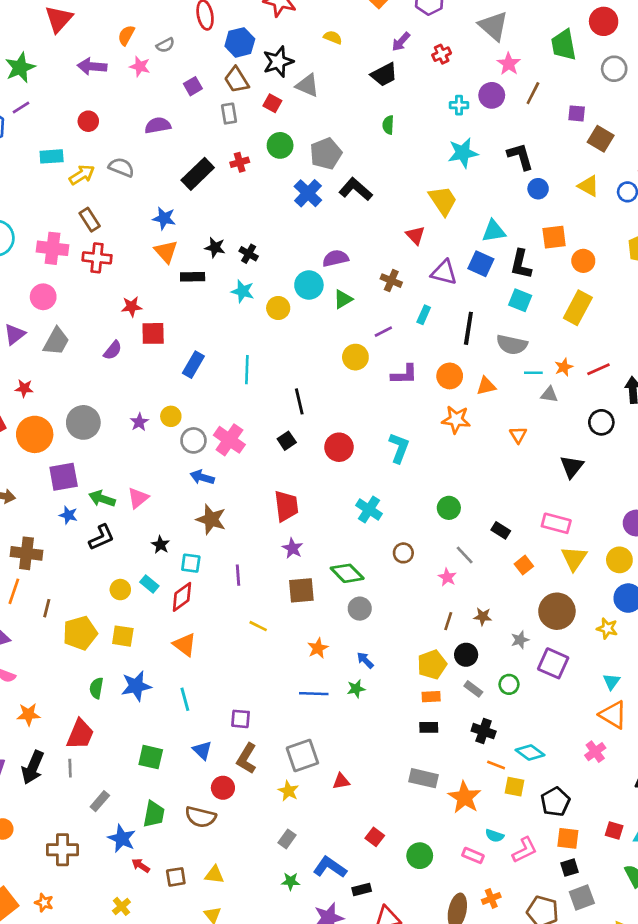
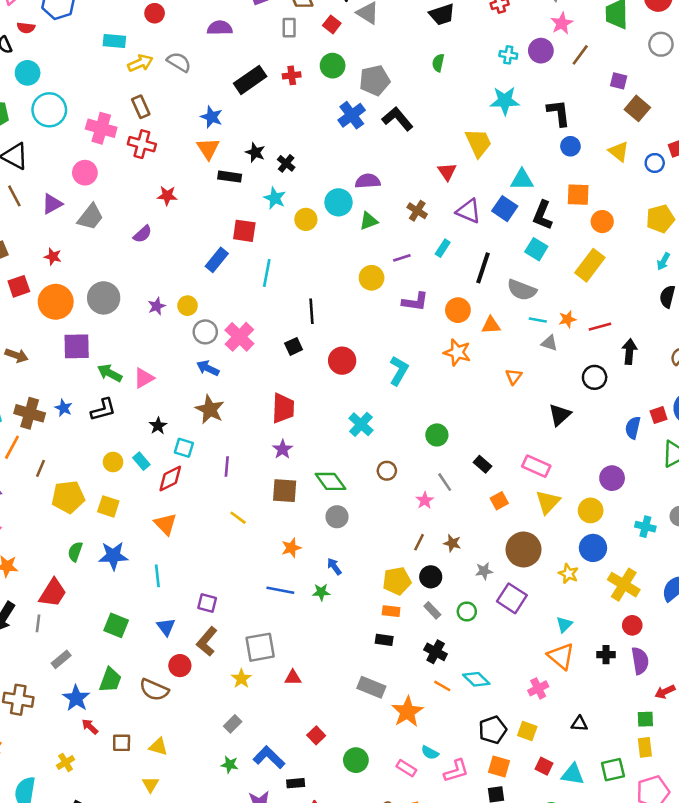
red square: (153, 333) -> (244, 231), moved
blue star: (68, 515) -> (64, 408), moved
yellow square: (515, 787) -> (527, 731), moved

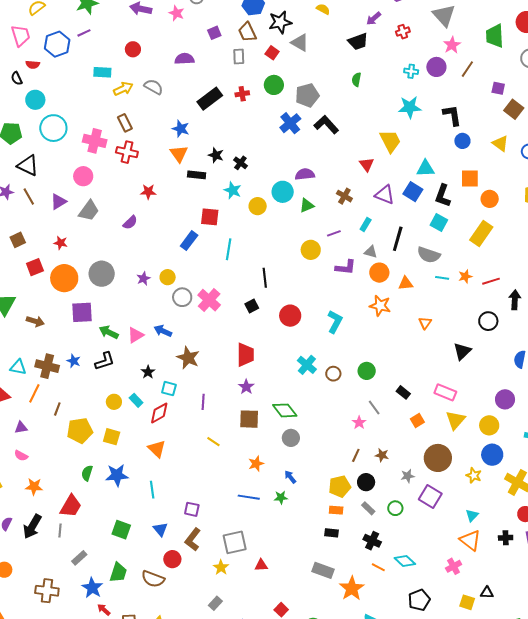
gray triangle: (549, 343) -> (371, 252), moved
blue arrow: (208, 368) -> (163, 331), moved
brown circle: (387, 471) -> (333, 374), moved
yellow square: (527, 731) -> (467, 602), moved

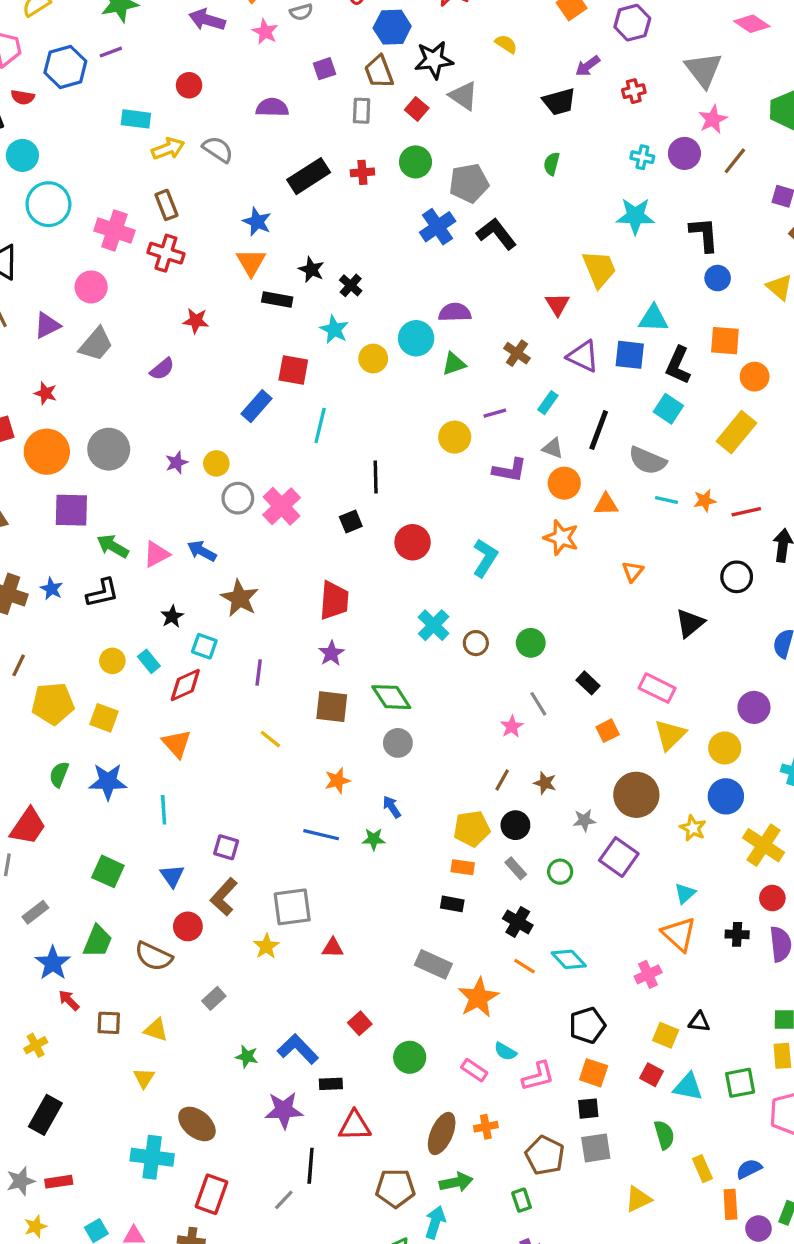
blue square: (413, 192) -> (630, 355), turned -30
gray rectangle: (215, 603) -> (214, 998), moved

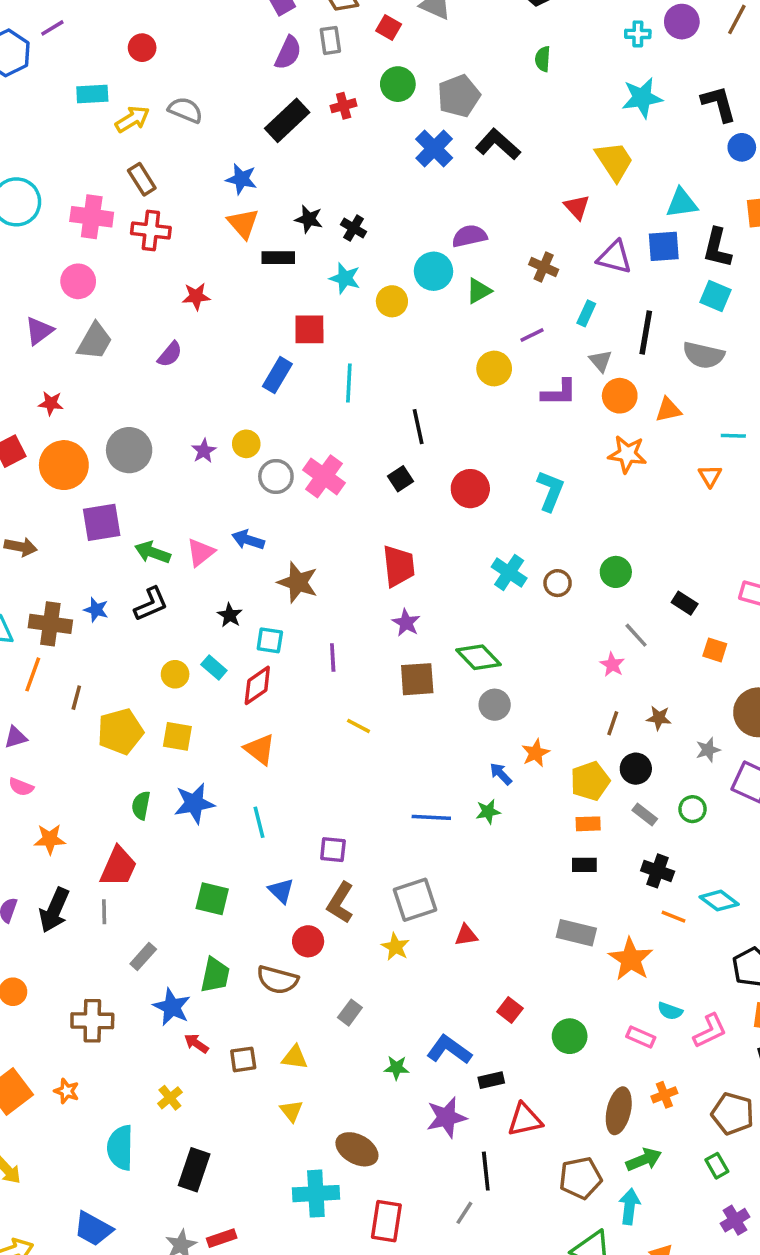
purple semicircle: (272, 108) -> (288, 53), moved, turned 124
gray triangle: (553, 448) -> (601, 361), turned 40
cyan line: (667, 500) -> (733, 436), moved
orange square: (608, 731) -> (715, 650), turned -35
orange star: (337, 781) -> (536, 753), moved

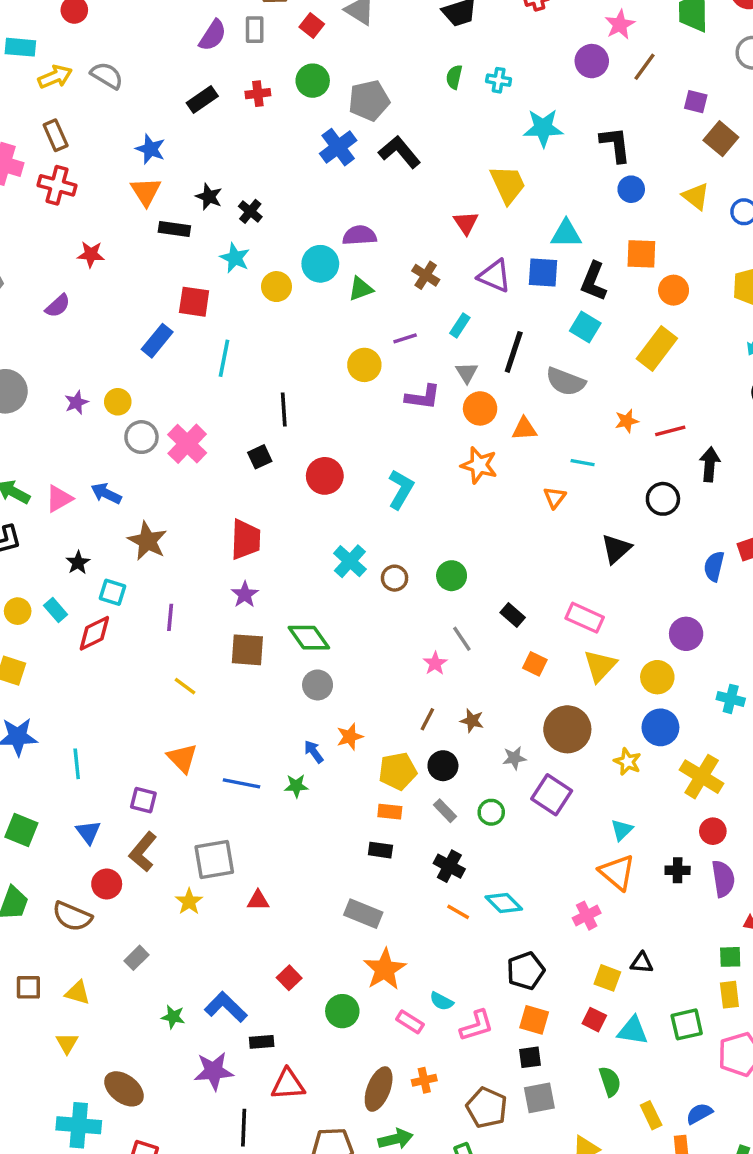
cyan cross: (638, 34) -> (499, 80), moved
black rectangle: (287, 120) -> (202, 100), size x0.7
orange triangle: (260, 749) -> (182, 758), moved
orange star: (631, 959) -> (385, 969), moved

